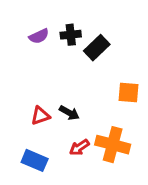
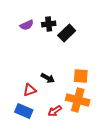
orange square: (129, 92) -> (81, 76), moved
red triangle: (40, 116) -> (30, 90), moved
red arrow: (79, 147) -> (55, 111), moved

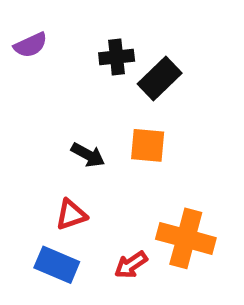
purple semicircle: (27, 25) -> (31, 45), moved
orange square: (81, 76) -> (148, 145), moved
black arrow: (48, 78) -> (88, 155), moved

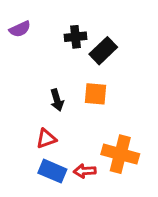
black arrow: (88, 155) -> (57, 100), turned 45
blue rectangle: (57, 265) -> (52, 171), moved
red arrow: (131, 265) -> (85, 171), turned 30

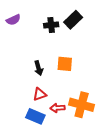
black rectangle: (103, 51) -> (73, 20), moved
red triangle: (46, 139) -> (40, 94), moved
red arrow: (85, 171) -> (57, 108), moved

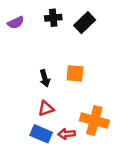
black cross: (51, 25) -> (53, 18), moved
red arrow: (57, 108) -> (66, 134), moved

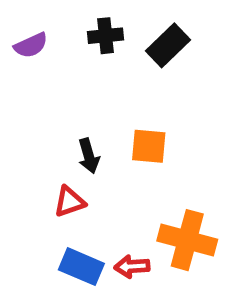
red triangle: (46, 108) -> (69, 202), moved

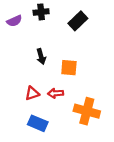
black cross: (105, 36) -> (41, 12), moved
black arrow: (89, 156) -> (41, 57), moved
red arrow: (132, 267) -> (56, 93), moved

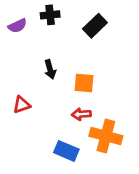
red triangle: (32, 93) -> (22, 105), moved
red arrow: (56, 93) -> (81, 114), moved
blue rectangle: (38, 123) -> (66, 151), moved

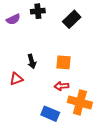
black arrow: (50, 69) -> (32, 61), moved

